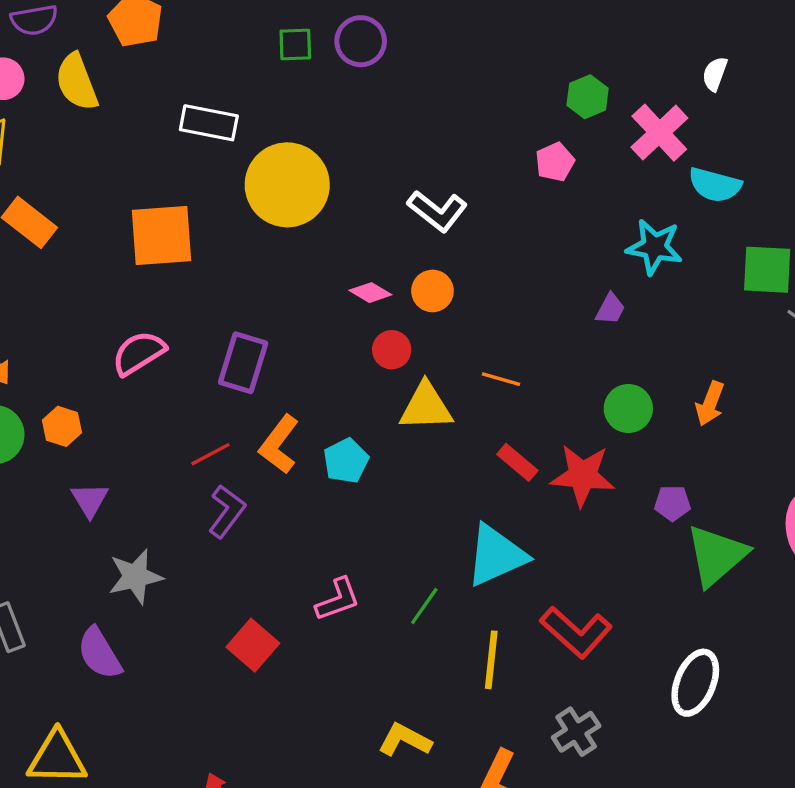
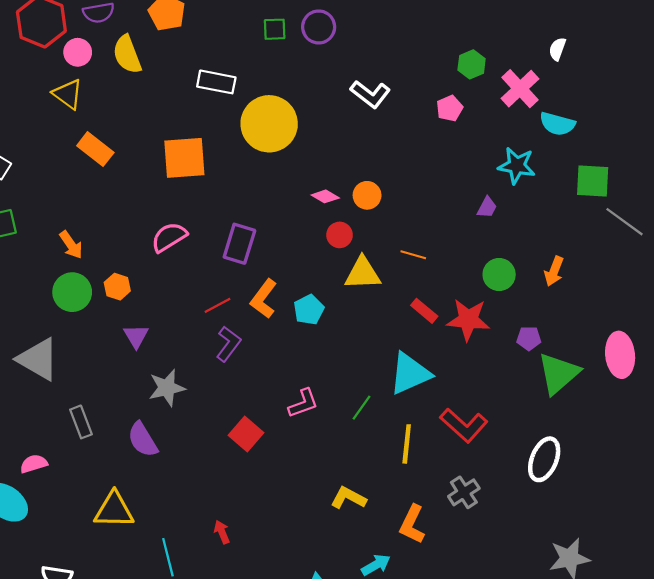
white L-shape: (437, 211) -> (370, 94), moved

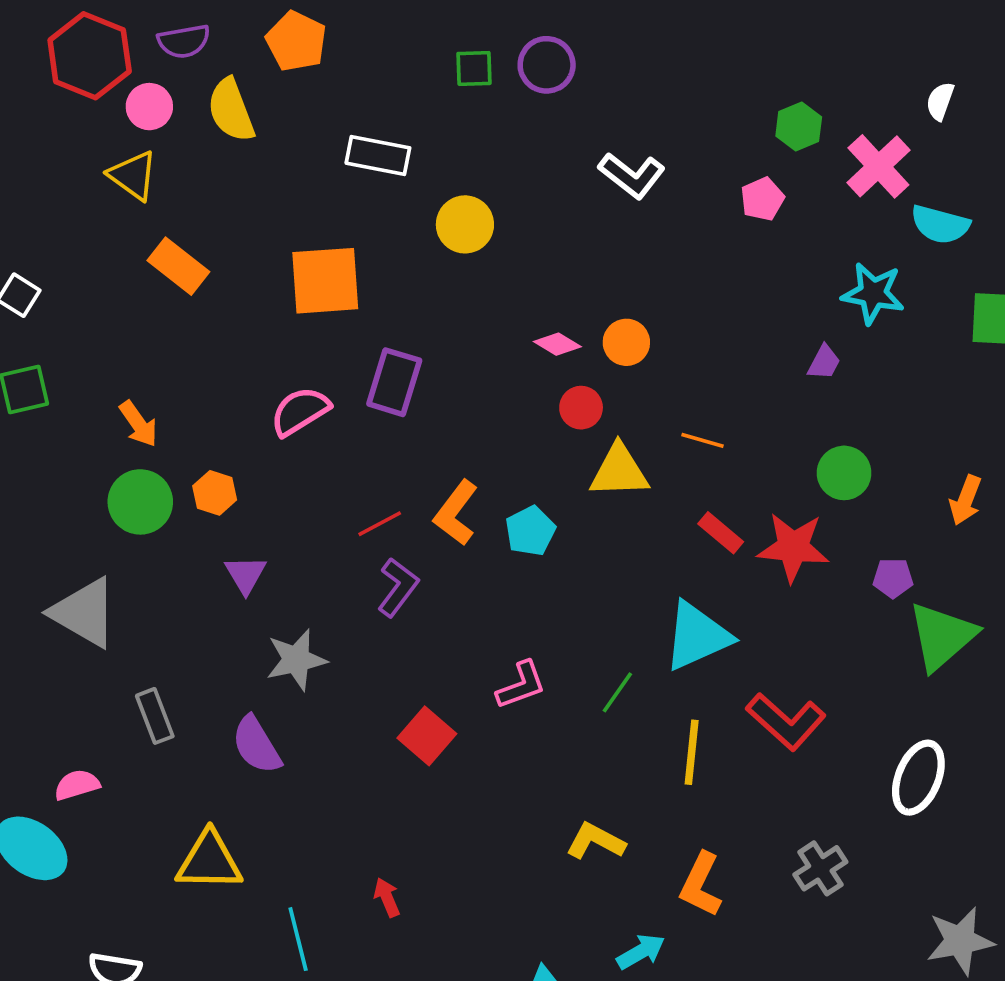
yellow circle: (269, 124) -> (465, 224), size x0.6
purple rectangle: (239, 244) -> (394, 382), moved
orange arrow: (554, 271) -> (966, 500), moved
gray cross: (464, 492) -> (820, 868), moved

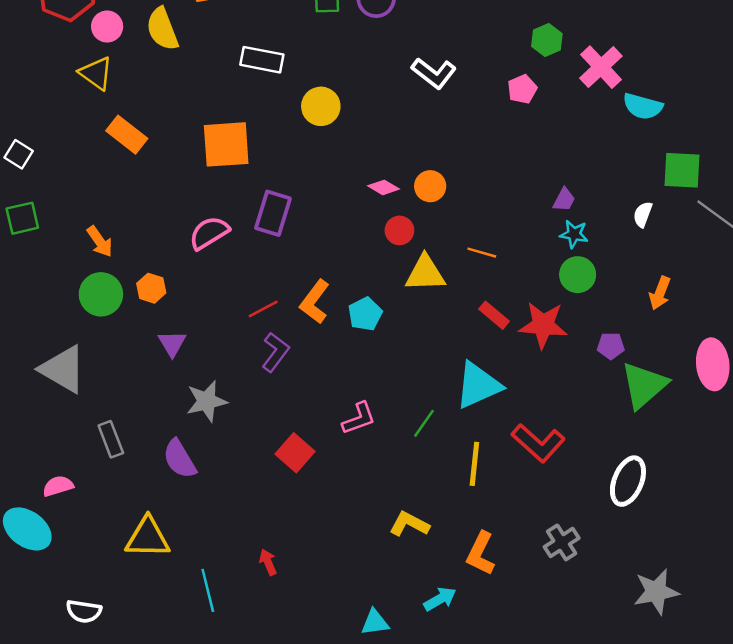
white semicircle: (940, 101) -> (643, 214), moved
cyan star: (873, 293) -> (574, 234), moved, size x0.7

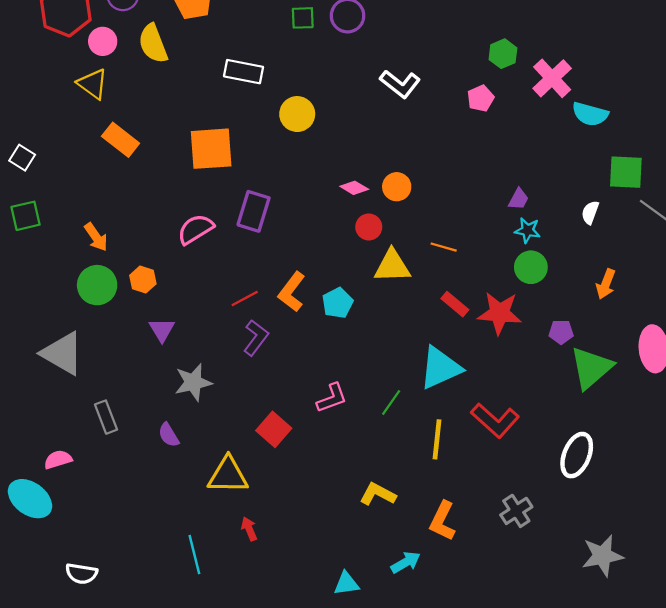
purple semicircle: (180, 459) -> (169, 435), size x0.7
yellow triangle: (148, 538) -> (228, 475), moved

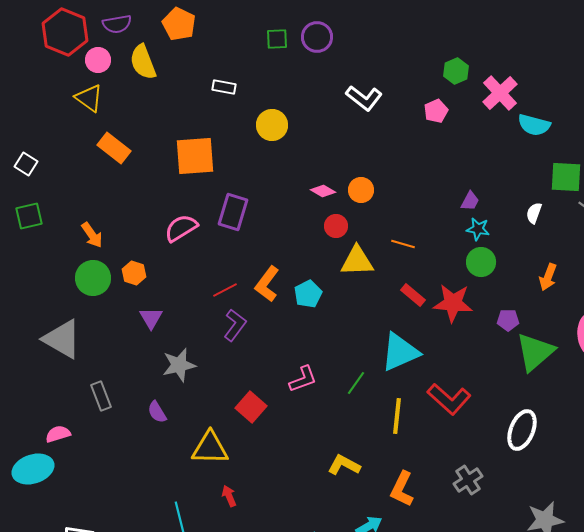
white rectangle: (244, 72) -> (224, 87), size x0.7
cyan ellipse: (30, 499) -> (33, 469), turned -54

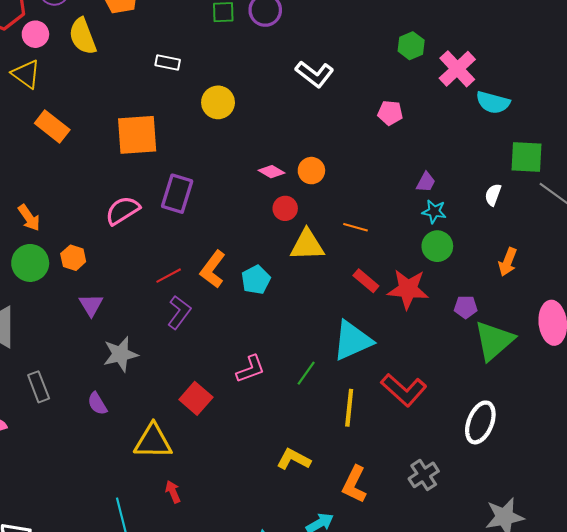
pink pentagon: (436, 111) -> (390, 113), moved, turned 30

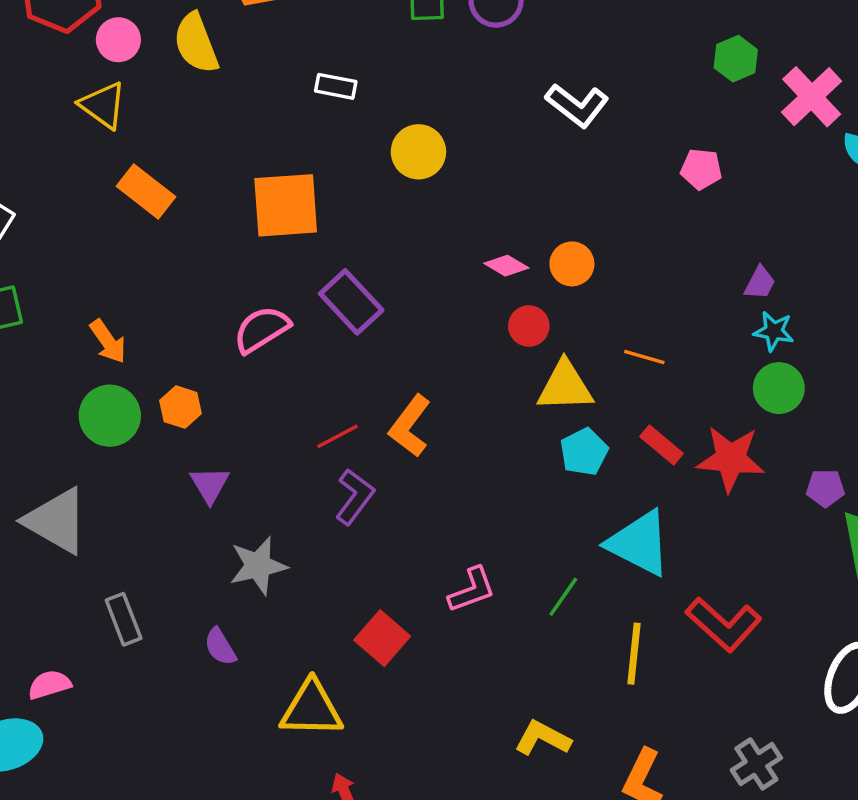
purple rectangle: (177, 194) -> (351, 302), turned -60
cyan pentagon: (256, 280) -> (584, 452), moved
cyan triangle: (352, 341) -> (639, 543), turned 51

